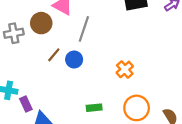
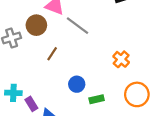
gray line: (84, 29) -> (78, 26), turned -65
blue circle: (74, 59) -> (77, 84), moved

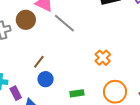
brown line: (52, 54) -> (39, 62), moved
blue circle: (77, 84) -> (46, 79), moved

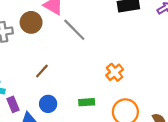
blue circle: (46, 79) -> (48, 104), moved
green rectangle: (77, 93) -> (87, 102), moved

